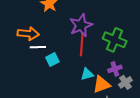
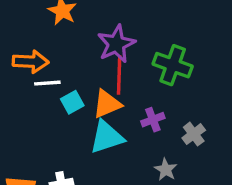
purple cross: (115, 69) -> (153, 120), moved
cyan triangle: (87, 74) -> (107, 137), moved, size x1.6
orange triangle: (102, 84) -> (107, 104), moved

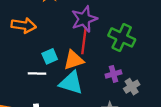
white line: (47, 83) -> (37, 73), moved
purple cross: (153, 120) -> (113, 74), moved
cyan triangle: (107, 137) -> (71, 83), turned 30

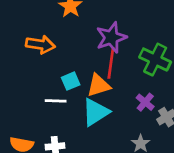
purple cross: (113, 74) -> (145, 102), turned -35
cyan triangle: (71, 83) -> (96, 112), turned -50

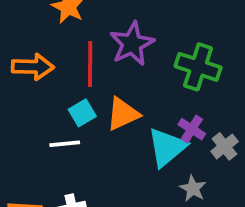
red line: (111, 63) -> (90, 64), moved
cyan triangle: (96, 112) -> (167, 147), moved

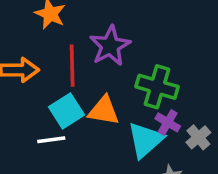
green cross: (198, 67) -> (157, 87), moved
cyan square: (82, 113) -> (66, 111), size x1.4
orange triangle: (123, 114) -> (104, 111), turned 36

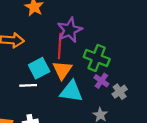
red line: (72, 66) -> (60, 46), moved
orange triangle: (104, 111) -> (62, 70), turned 50
cyan triangle: (145, 140) -> (71, 91), moved, turned 45

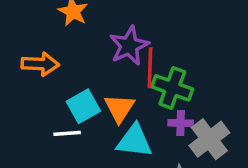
red line: (60, 46) -> (150, 68), moved
purple cross: (101, 81) -> (181, 123), turned -32
gray cross: (120, 92) -> (209, 139), size x1.6

